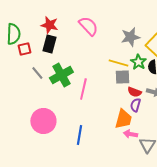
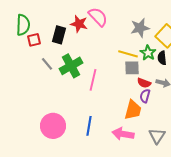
red star: (49, 25) -> (79, 24), moved
pink circle: (43, 121) -> (53, 126), moved
pink arrow: (130, 134) -> (123, 134), moved, size x1.5

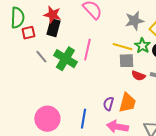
red star: (79, 24) -> (52, 15), moved
green cross: (71, 66) -> (65, 59), turned -30
pink line: (93, 80) -> (87, 50), moved
purple semicircle: (145, 96) -> (108, 104), moved

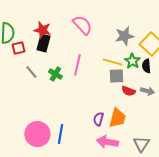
green cross: (65, 59) -> (55, 74), size x0.6
blue line: (83, 119) -> (60, 134), moved

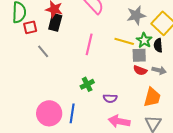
green cross: (55, 74) -> (87, 84), moved, turned 32
gray square: (116, 76) -> (139, 55), moved
orange trapezoid: (117, 118) -> (152, 97), moved
purple semicircle: (98, 119) -> (110, 98), turned -104

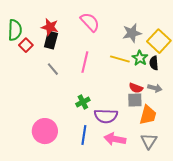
red square: (30, 27) -> (26, 45), turned -32
gray line: (43, 51) -> (53, 69), moved
gray square: (139, 55) -> (135, 100), moved
purple semicircle: (110, 98) -> (106, 116), size x1.6
blue line: (72, 113) -> (84, 135), moved

